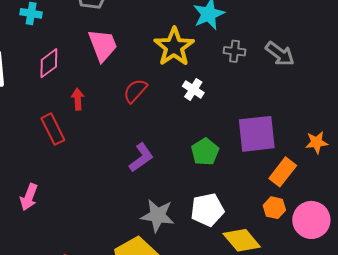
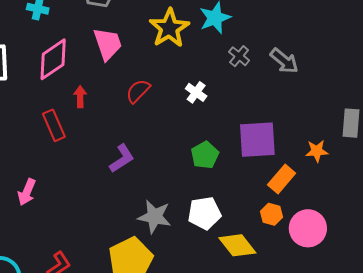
yellow star: (174, 47) -> (169, 28), moved
gray cross: (235, 51) -> (239, 56), turned 30
pink diamond: (49, 63) -> (53, 59), size x1.4
purple L-shape: (141, 158) -> (122, 158), moved

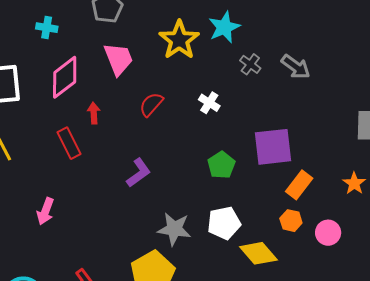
orange star: (317, 151) -> (354, 183), moved, turned -30
pink circle: (308, 228) -> (328, 233), size x0.7

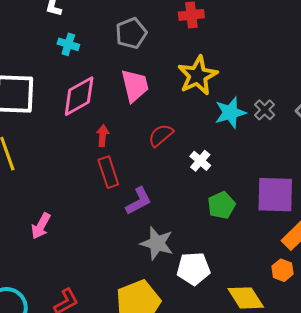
cyan star: (224, 27) -> (230, 113), moved
white cross: (209, 103) -> (200, 161), moved
red rectangle: (69, 143) -> (108, 172), moved
white pentagon: (224, 223) -> (193, 269), moved
gray star: (174, 229) -> (157, 243), moved

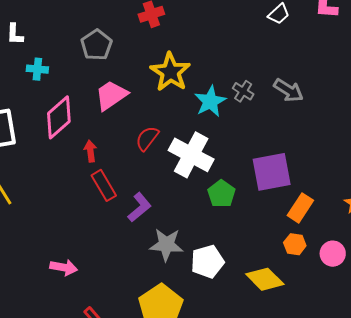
pink trapezoid: (135, 86) -> (111, 95), turned -99
white cross: (200, 161) -> (191, 155), size x2.0
pink arrow: (41, 226) -> (64, 267), moved, turned -96

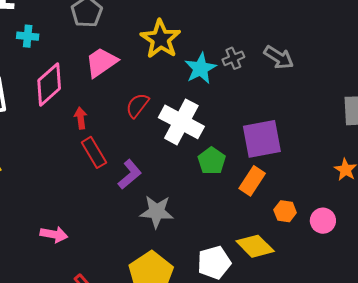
gray cross: (243, 91) -> (233, 58), turned 35
orange rectangle: (300, 208) -> (252, 181), moved
white pentagon: (207, 262) -> (214, 263), moved

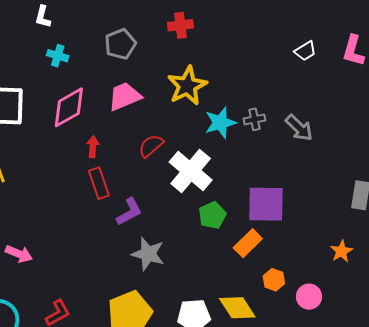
pink arrow: (54, 234) -> (19, 254), moved

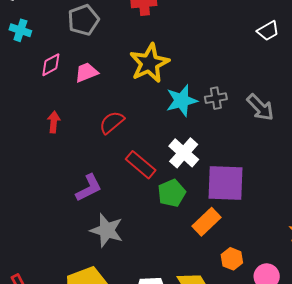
pink trapezoid: (125, 96) -> (86, 72), size x0.7
pink diamond: (69, 107) -> (51, 65), moved, size x0.6
white cross: (191, 171) -> (184, 153), moved, size x0.7
red rectangle: (99, 183) -> (141, 165), moved, turned -32

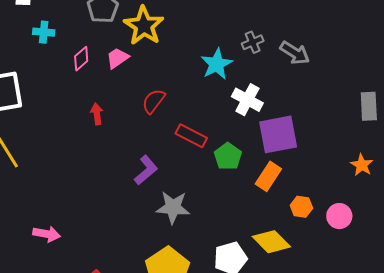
yellow star: (149, 63) -> (144, 26), moved
gray cross: (216, 98) -> (253, 42), moved
white cross: (184, 153) -> (247, 100), moved

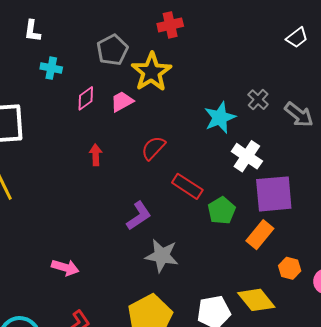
gray cross: (253, 42) -> (258, 100), turned -30
pink arrow: (47, 234) -> (65, 268), moved

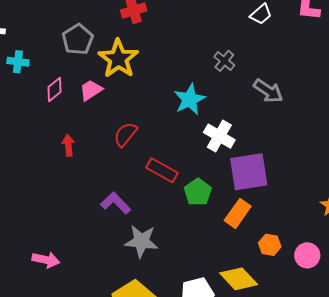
gray cross: (258, 100) -> (224, 61), moved
purple L-shape: (139, 216) -> (116, 203), turned -96

